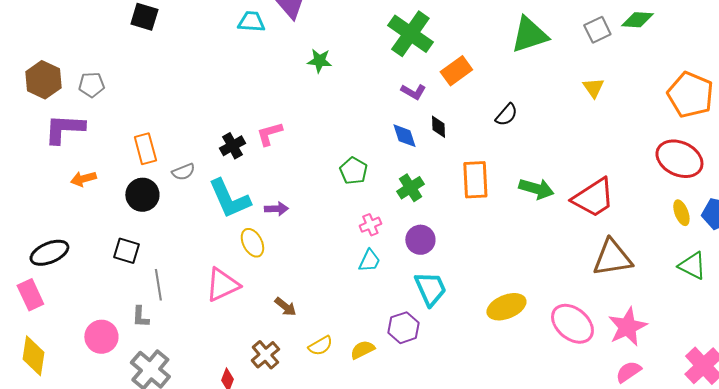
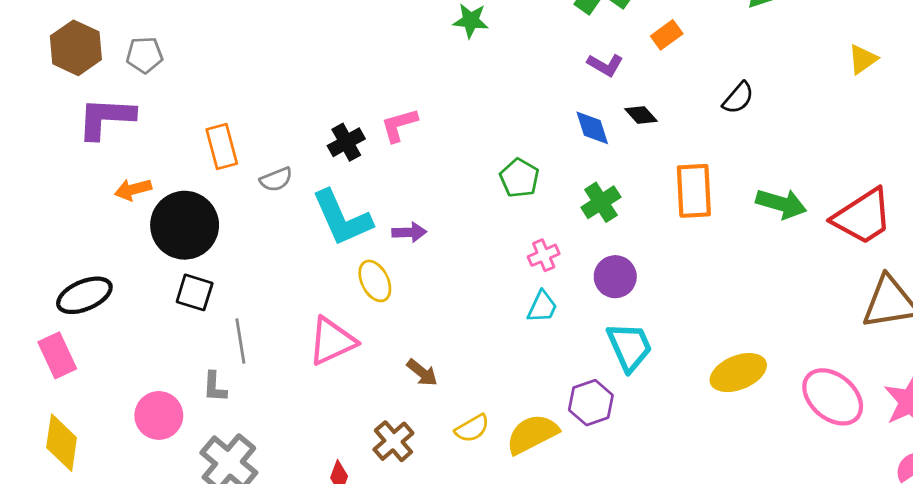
orange rectangle: (456, 71) -> (667, 35), size x0.7
yellow triangle: (593, 88) -> (863, 59), turned 30
black diamond: (438, 127) -> (641, 115), turned -40
black circle: (142, 195) -> (185, 225), moved, size x1.4
yellow semicircle: (362, 350) -> (532, 434), size x1.5

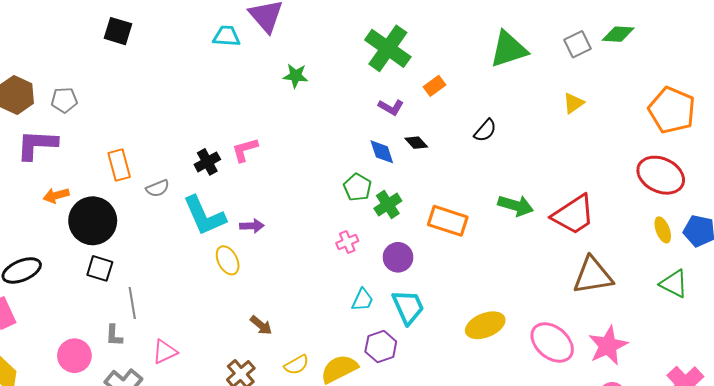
green pentagon: (519, 178) -> (357, 187), moved
orange rectangle: (694, 191) -> (448, 221), moved, turned -69
cyan trapezoid: (542, 307) -> (362, 300), moved
pink triangle: (332, 341) -> (165, 352), moved, size x0.7

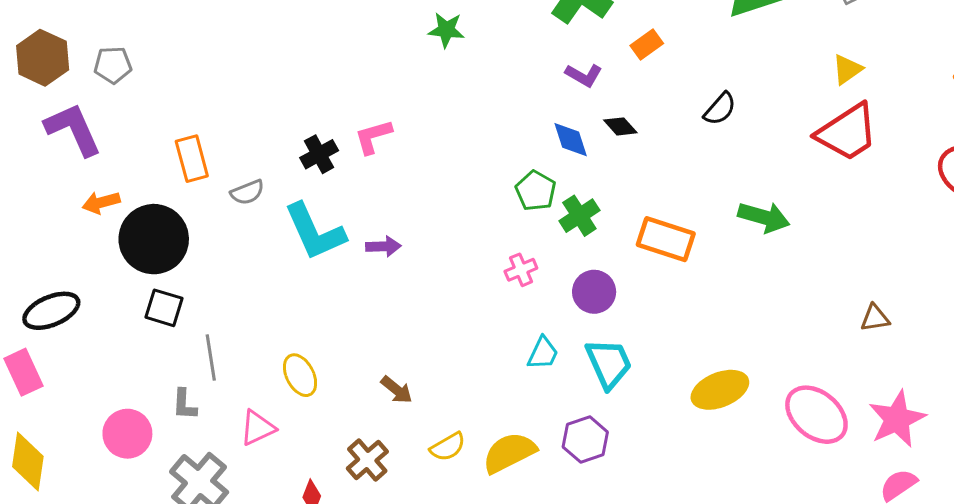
purple L-shape: (37, 145) -> (73, 129), turned 63
red trapezoid: (573, 215) -> (847, 132), moved
yellow ellipse: (228, 260) -> (300, 375), moved
brown triangle: (593, 276) -> (875, 318), size x0.5
purple hexagon: (381, 347) -> (585, 440), moved

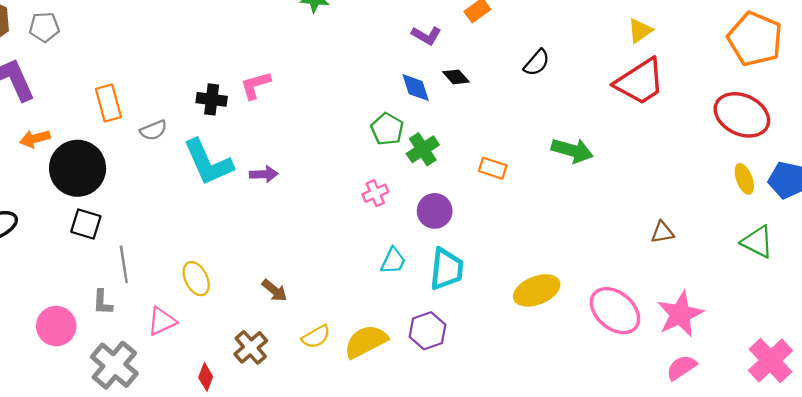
black cross: (319, 154) -> (212, 99), turned 36
orange rectangle: (666, 239) -> (493, 168), size x0.6
cyan trapezoid: (609, 363) -> (447, 269), turned 30

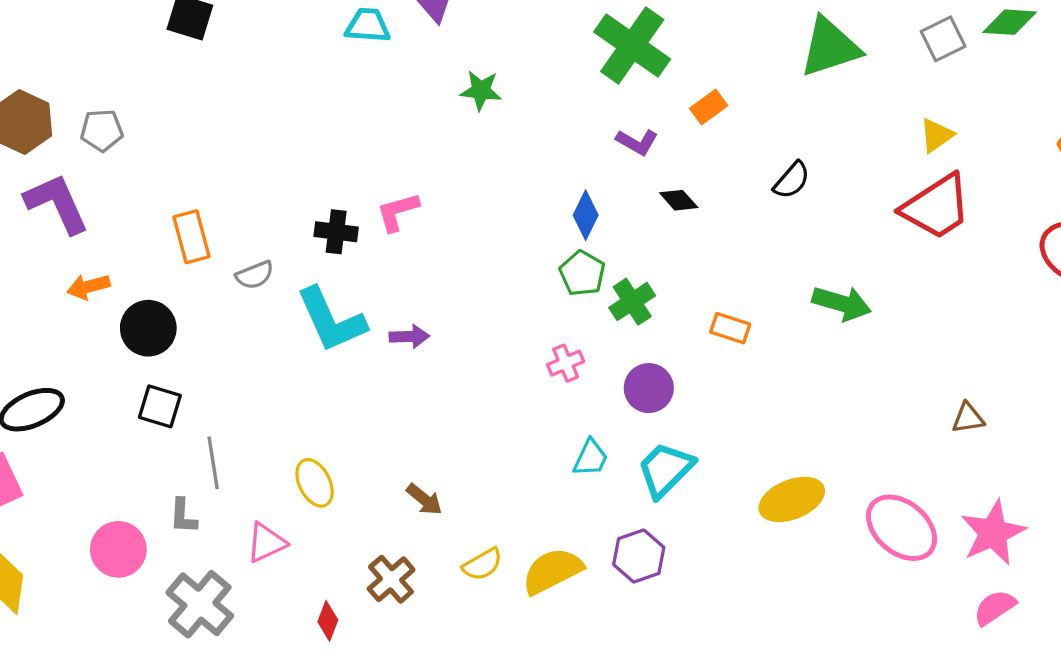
blue diamond: (416, 88) -> (586, 215), moved, turned 44
black circle: (78, 168) -> (148, 328), size x0.7
cyan trapezoid: (447, 269) -> (665, 470), turned -141

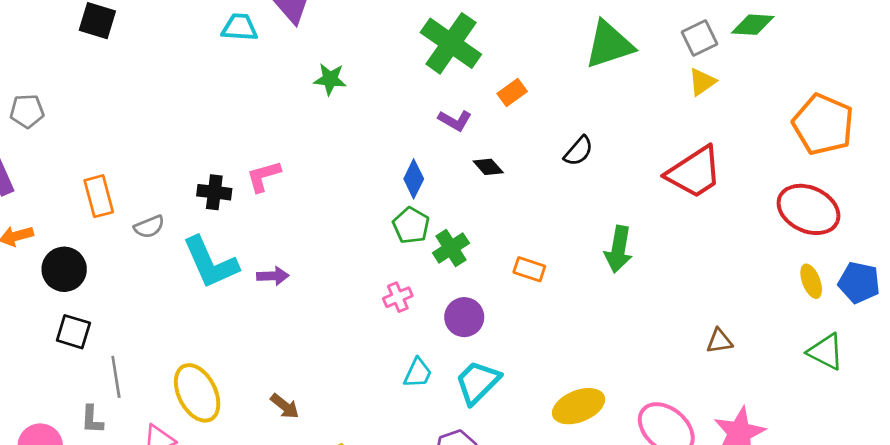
yellow triangle: (936, 135) -> (702, 82), moved
green arrow: (842, 303) -> (618, 249), turned 84
yellow ellipse: (315, 483) -> (197, 393), size x1.5

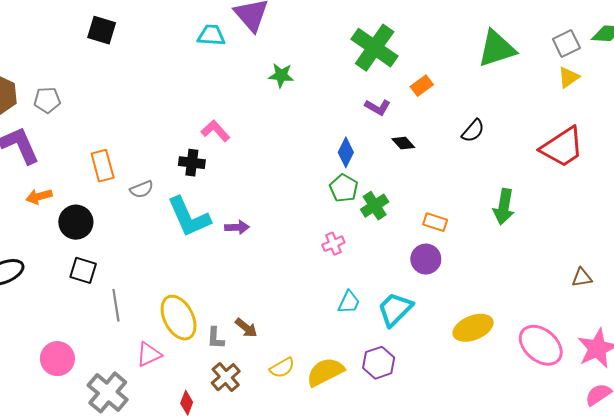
pink L-shape: (264, 176) -> (215, 131), moved, turned 64
purple circle: (464, 317) -> (426, 259), moved
gray L-shape: (92, 419) -> (215, 338), moved

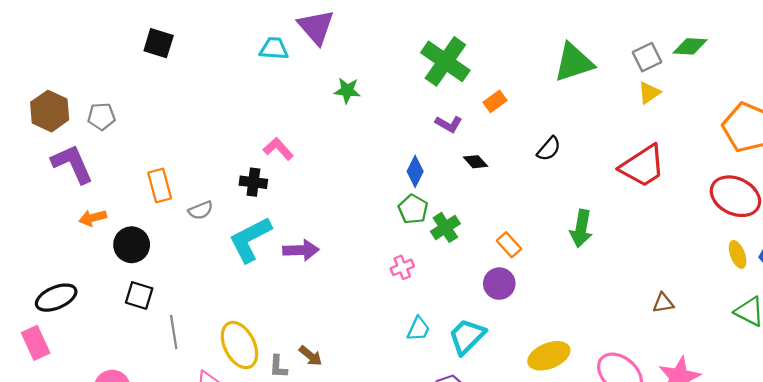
cyan L-shape: (189, 217) -> (250, 239), turned 87
orange rectangle: (435, 222) -> (509, 245), turned 30
purple arrow: (237, 227) -> (301, 250), size x1.4

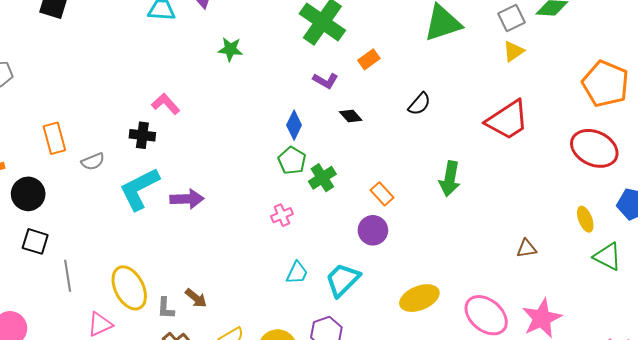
yellow ellipse: (738, 254) -> (585, 219), moved

